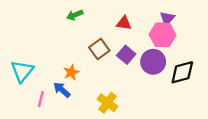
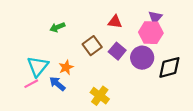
green arrow: (75, 15) -> (57, 27), moved
cyan triangle: (22, 71) -> (38, 66), moved
pink line: (41, 99) -> (31, 84), moved, turned 48

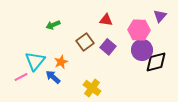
purple triangle: (155, 17) -> (160, 16), moved
purple circle: (142, 58) -> (142, 50), moved
pink line: (31, 84) -> (21, 77), moved

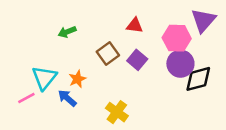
purple triangle: (160, 16) -> (203, 20), size x1.5

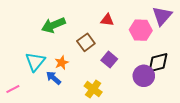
green arrow: (67, 32) -> (53, 25), size x1.6
purple square: (137, 60) -> (109, 60), moved
purple circle: (180, 64) -> (144, 76), moved
pink line: (26, 98) -> (13, 89), moved

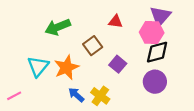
purple triangle: (162, 16) -> (160, 16), moved
orange star: (62, 63) -> (66, 67), size x1.6
black diamond: (158, 63) -> (157, 52), moved
blue arrow: (53, 78) -> (76, 95), moved

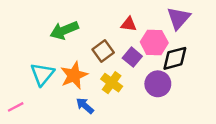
pink hexagon: (152, 33) -> (154, 42), moved
purple square: (118, 64) -> (132, 57), moved
purple circle: (155, 82) -> (158, 84), moved
yellow cross: (100, 96) -> (112, 83), moved

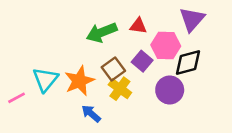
green arrow: (64, 30) -> (102, 32), moved
brown square: (103, 51) -> (113, 69), moved
pink line: (16, 107) -> (17, 98), moved

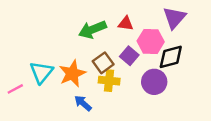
yellow cross: (120, 89) -> (109, 81), turned -30

